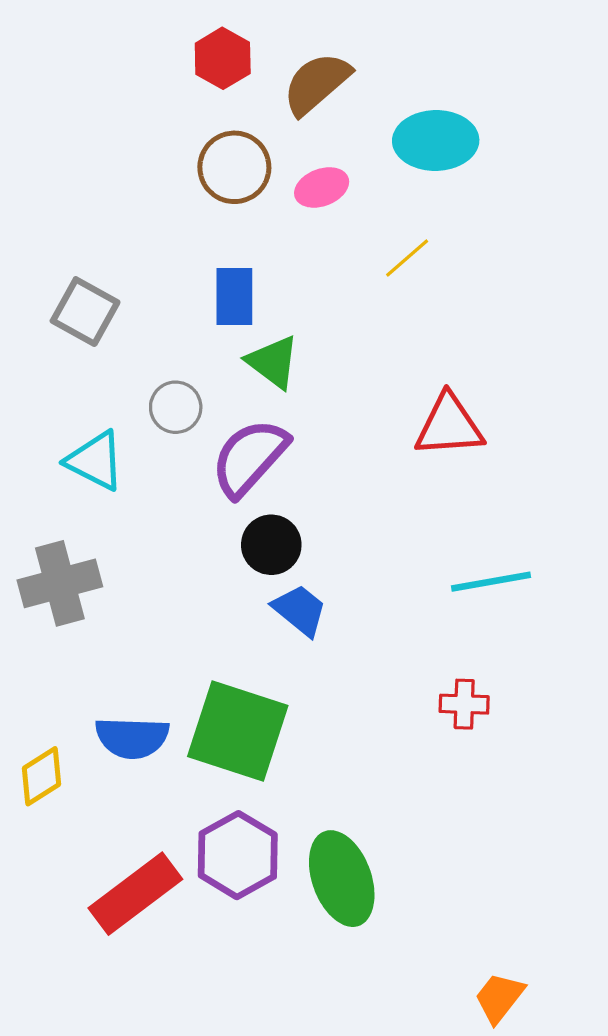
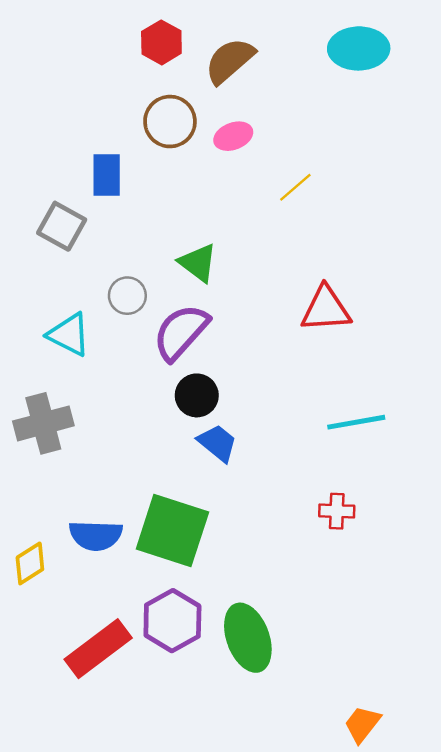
cyan ellipse: (436, 141) -> (359, 48), moved
blue rectangle: (234, 296) -> (107, 175), moved

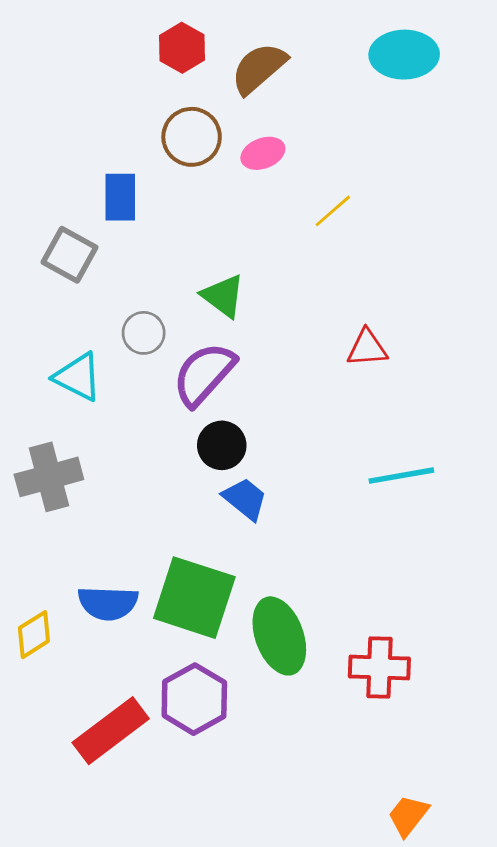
red triangle: (326, 309) -> (367, 348), size x0.7
red cross: (337, 511) -> (379, 668), moved, size x1.5
green ellipse: (248, 638) -> (279, 636), moved

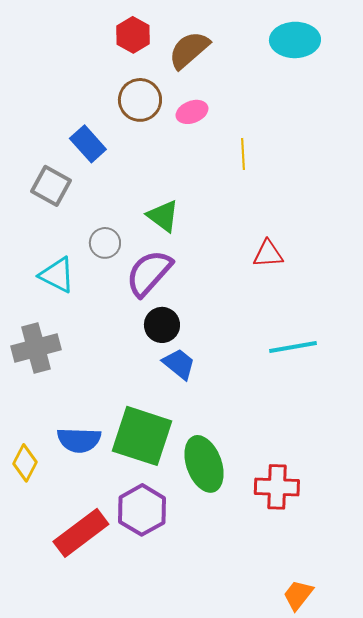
blue rectangle: (120, 197) -> (88, 144), turned -42
yellow line: (333, 211) -> (243, 154), turned -52
yellow diamond: (34, 635) -> (25, 463), turned -30

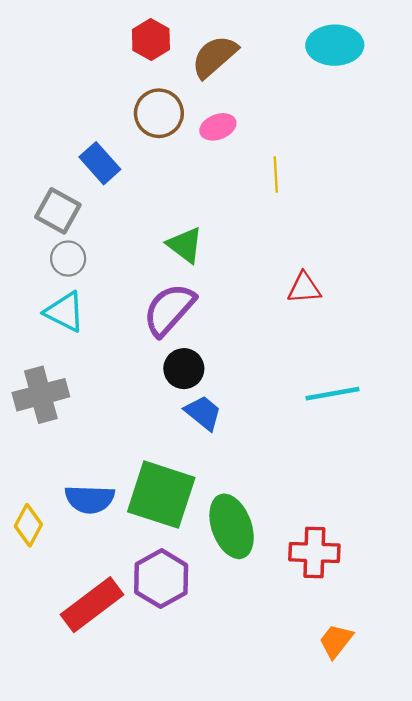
gray circle: (105, 243) -> (68, 259), moved
orange trapezoid: (298, 595) -> (336, 641), moved

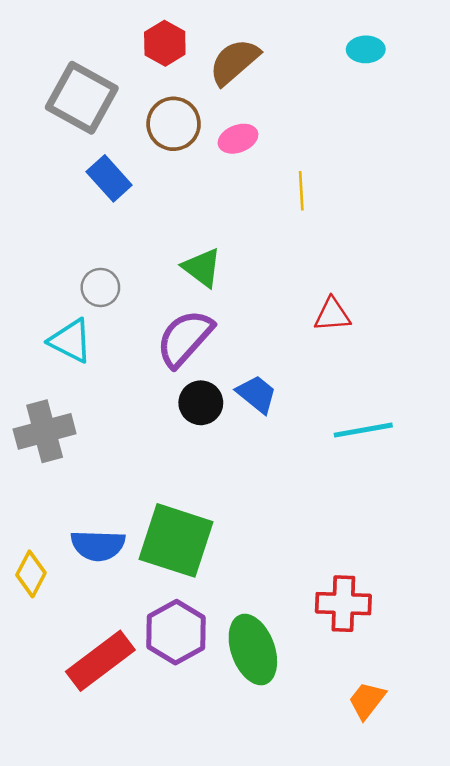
cyan ellipse: (335, 45) -> (366, 49), size x0.6
gray square: (58, 211) -> (82, 98), moved, size x1.4
gray circle: (68, 259) -> (100, 287), moved
blue trapezoid: (203, 413) -> (257, 394), moved
green ellipse: (232, 526) -> (253, 650), moved

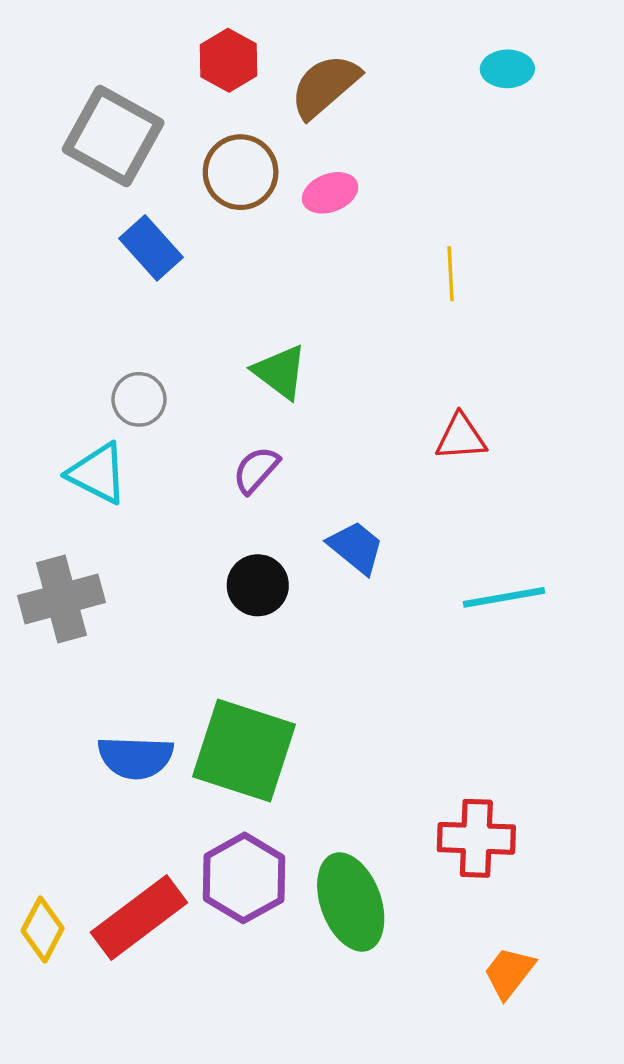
yellow line: (301, 191) -> (451, 274), moved
purple semicircle: (185, 338) -> (256, 470), size x0.6
black circle: (201, 403) -> (258, 585), moved
yellow diamond: (31, 574) -> (43, 930), moved

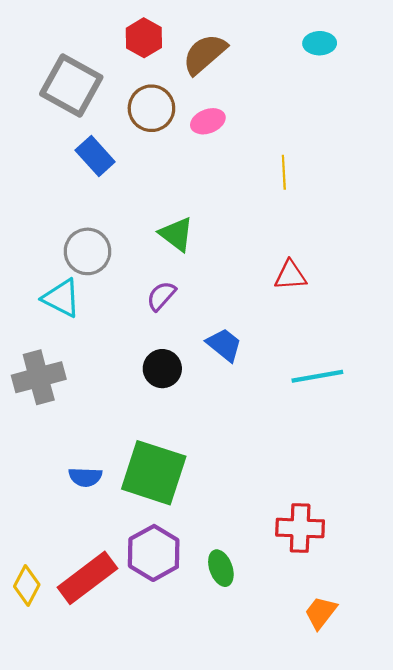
gray circle: (139, 399) -> (87, 251), size x1.4
blue semicircle: (136, 757) -> (85, 477), size x0.7
green ellipse: (351, 902) -> (221, 568), size x0.6

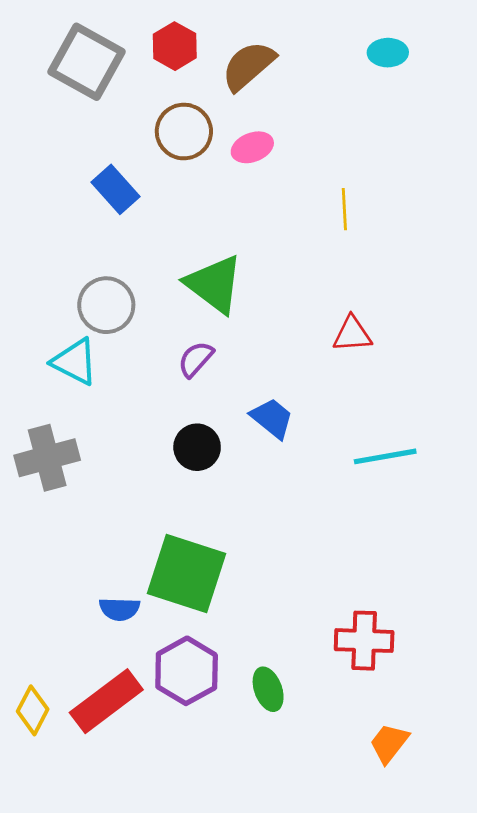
gray square: (71, 85) -> (87, 62), moved
green triangle: (176, 234) -> (214, 284), size x1.4
blue semicircle: (85, 477) -> (119, 609), moved

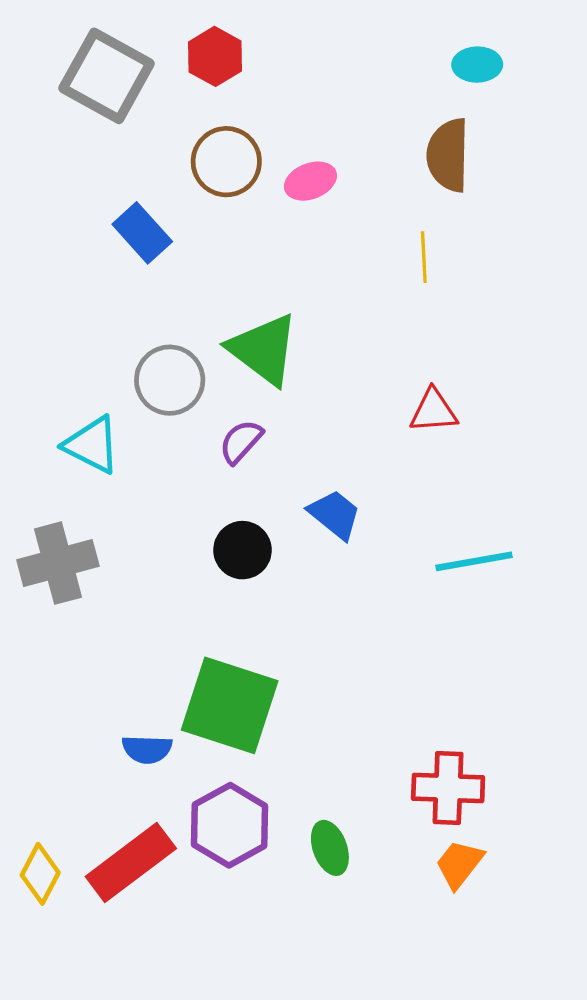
brown semicircle: (248, 66) -> (448, 155), moved, turned -48
gray circle: (106, 305) -> (170, 380), moved
orange trapezoid: (389, 743) -> (459, 864), moved

